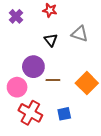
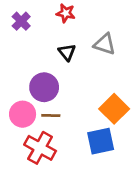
brown line: (53, 80) -> (51, 116), moved
blue square: (64, 114) -> (101, 141), moved, size x1.5

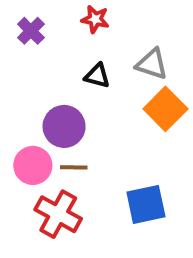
black triangle: (67, 52) -> (97, 76), turned -36
orange square: (114, 109) -> (165, 109), moved

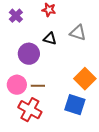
orange square: (165, 109) -> (85, 79), moved
purple circle: (64, 126) -> (29, 54), moved
blue square: (146, 204) -> (75, 105), turned 30

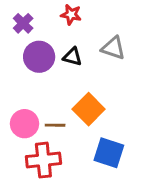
purple circle: (29, 54) -> (39, 57), moved
orange square: (85, 79) -> (89, 109), moved
red cross: (30, 110) -> (43, 160), turned -35

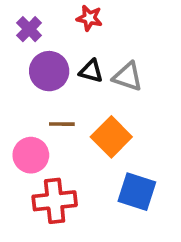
gray triangle: (113, 48) -> (128, 77), moved
brown line: (55, 125) -> (62, 124), moved

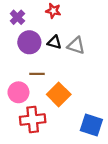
orange square: (111, 137) -> (59, 94), moved
blue square: (137, 192) -> (91, 125), moved

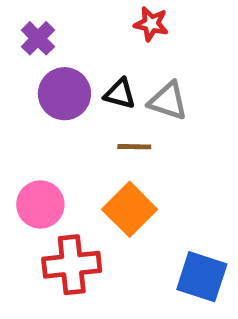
red star: (53, 11) -> (151, 24), moved
brown line: (37, 74) -> (134, 147), moved

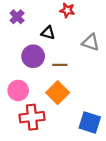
purple circle: (64, 94) -> (33, 56), moved
black triangle: (120, 94) -> (48, 33), moved
gray triangle: (168, 101) -> (91, 42), moved

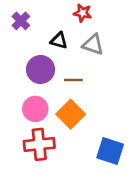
gray triangle: (91, 42) -> (93, 45), moved
pink circle: (18, 90) -> (35, 109), moved

